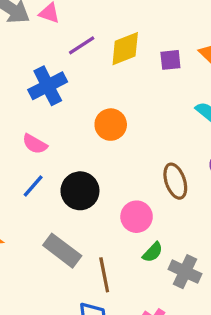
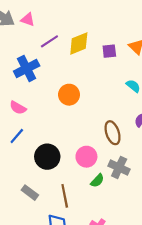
black circle: (80, 191) -> (47, 157), moved
gray rectangle: (62, 251) -> (30, 193), moved, size x0.7
gray cross: (185, 272) -> (119, 168), moved

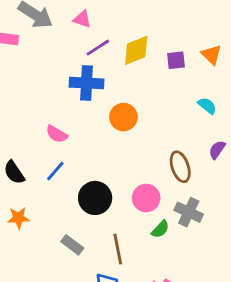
pink triangle: (28, 20) -> (82, 19), moved
blue cross: (27, 69) -> (87, 83), moved, turned 30

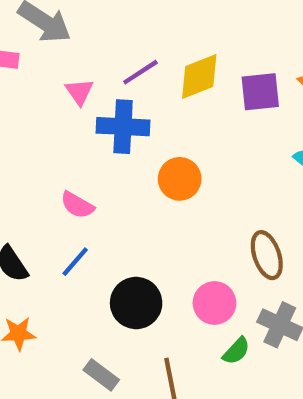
pink triangle: (82, 19) -> (79, 92), moved, turned 36
purple square: (176, 60) -> (260, 92), size x1.4

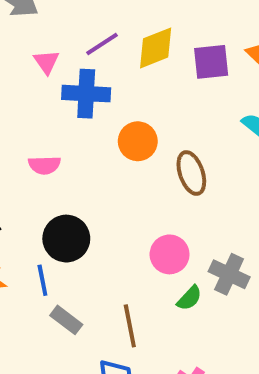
pink semicircle: (77, 205) -> (44, 165), turned -32
brown ellipse: (267, 255) -> (191, 173), moved
blue line: (75, 262) -> (42, 280), moved, turned -52
black circle: (136, 303) -> (66, 239), moved

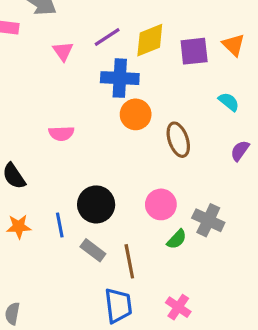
blue cross: (86, 94) -> (120, 78), moved
black circle: (66, 239) -> (96, 204), moved
gray rectangle: (66, 320) -> (93, 250), moved

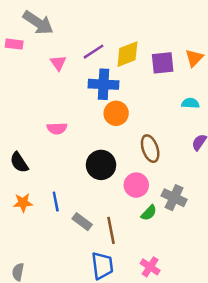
orange triangle: (234, 45) -> (194, 58), turned 30
cyan semicircle: (229, 102) -> (190, 103), turned -36
brown ellipse: (178, 140) -> (150, 149), moved
black circle: (96, 204) -> (101, 165), moved

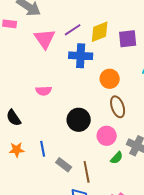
pink triangle: (58, 63) -> (45, 39), size x1.6
orange circle: (116, 113) -> (110, 79), moved

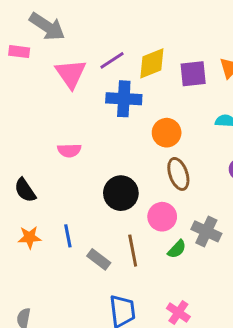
brown line: (87, 172) -> (133, 251), moved

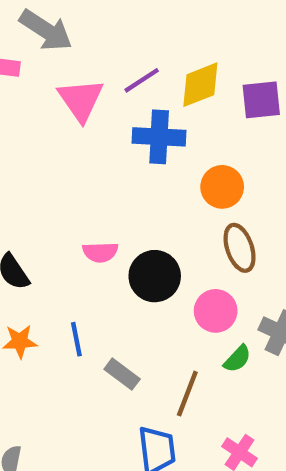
pink semicircle: (69, 150) -> (100, 252), moved
brown line: (133, 251) -> (187, 394), moved, turned 32

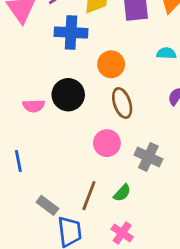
black circle: (155, 276) -> (68, 95), moved
green semicircle: (237, 359) -> (122, 193), moved
gray rectangle: (122, 374) -> (47, 205), moved

